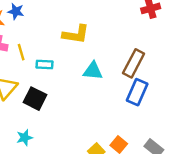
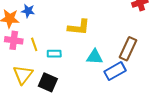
blue rectangle: (137, 92) -> (115, 71), moved, turned 40

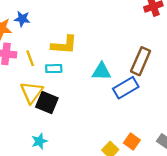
yellow L-shape: (79, 27) -> (64, 45), moved
yellow triangle: (23, 75) -> (32, 92), moved

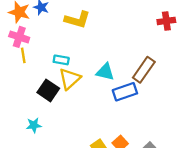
yellow L-shape: (64, 45) -> (77, 20), moved
yellow line: (30, 58) -> (23, 55), moved
yellow triangle: (32, 92) -> (70, 79), moved

